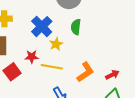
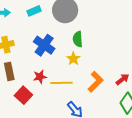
yellow star: (56, 44) -> (73, 59), moved

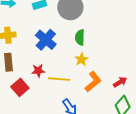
yellow star: (73, 59) -> (81, 59), moved

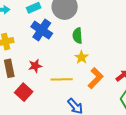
blue cross: (46, 40) -> (42, 30), moved
red star: (38, 71) -> (35, 66), moved

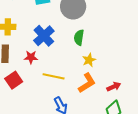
blue cross: (42, 30) -> (44, 36), moved
yellow star: (82, 57) -> (89, 60), moved

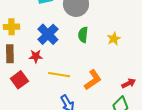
yellow star: (89, 60) -> (114, 39), moved
red arrow: (114, 87) -> (129, 83), moved

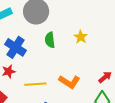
orange L-shape: (93, 80) -> (69, 82), turned 80

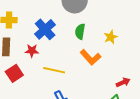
orange L-shape: (69, 82) -> (90, 57), moved

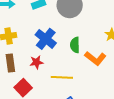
green semicircle: (80, 32) -> (75, 45), moved

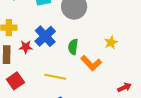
red star: (36, 62) -> (26, 47), moved

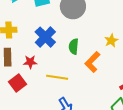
red star: (26, 47) -> (30, 62), moved
orange L-shape: (91, 63) -> (92, 62), turned 90

